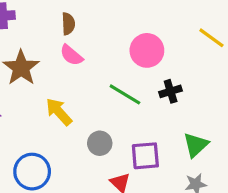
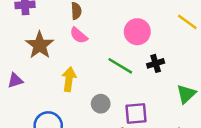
yellow arrow: (59, 112) -> (69, 79), turned 50
green triangle: (196, 145) -> (186, 94), moved

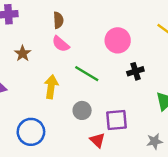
brown star: (40, 45) -> (23, 53), size x0.6
green line: (120, 66) -> (87, 74), moved

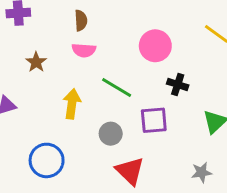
pink semicircle: (61, 44) -> (84, 50), turned -36
black cross: (135, 71) -> (178, 84), turned 35
purple square: (116, 120) -> (154, 120), moved
red triangle: (97, 140) -> (130, 171), size x1.5

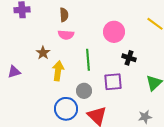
brown star: (36, 62) -> (43, 53), moved
green line: (117, 87) -> (88, 60), turned 55
blue circle: (47, 160) -> (66, 109), moved

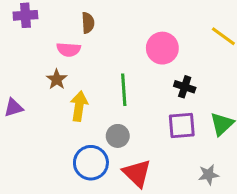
pink semicircle: (66, 35) -> (69, 50), moved
purple square: (113, 82) -> (182, 125), moved

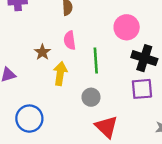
pink semicircle: (69, 50) -> (70, 40), moved, turned 78
black cross: (185, 87) -> (144, 58), size x1.5
blue circle: (91, 163) -> (29, 119), moved

